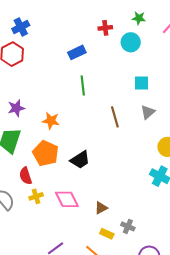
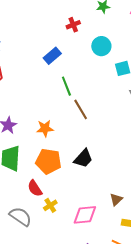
cyan circle: (131, 42) -> (101, 46), moved
brown line: (115, 117) -> (81, 109), moved
pink diamond: (67, 199) -> (85, 215), moved, turned -55

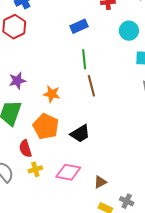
pink diamond: (85, 215) -> (68, 172), moved

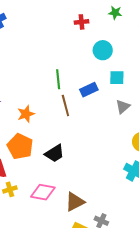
blue rectangle: (79, 26) -> (89, 90), moved
orange star: (52, 94) -> (26, 114), turned -30
brown triangle: (100, 182) -> (75, 202), size x1.5

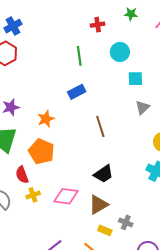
green line: (58, 79) -> (79, 56), moved
blue rectangle: (89, 90) -> (77, 92), moved
brown line: (65, 105) -> (100, 126), moved
black trapezoid: (54, 153) -> (104, 174), moved

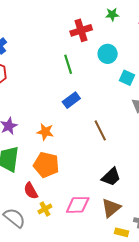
red cross: (98, 25) -> (81, 30), size x1.5
cyan square: (135, 79) -> (127, 78), turned 35
orange star: (46, 119) -> (45, 132), turned -30

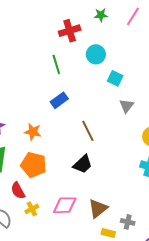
black trapezoid: (111, 177) -> (83, 164), moved

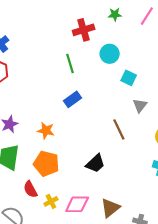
brown line: (88, 131) -> (119, 129), moved
yellow cross: (32, 209) -> (51, 201), moved

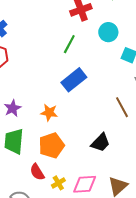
green line: (70, 63) -> (69, 44), turned 48
blue rectangle: (73, 99) -> (74, 80), size x1.4
orange pentagon: (46, 164) -> (51, 145), turned -30

